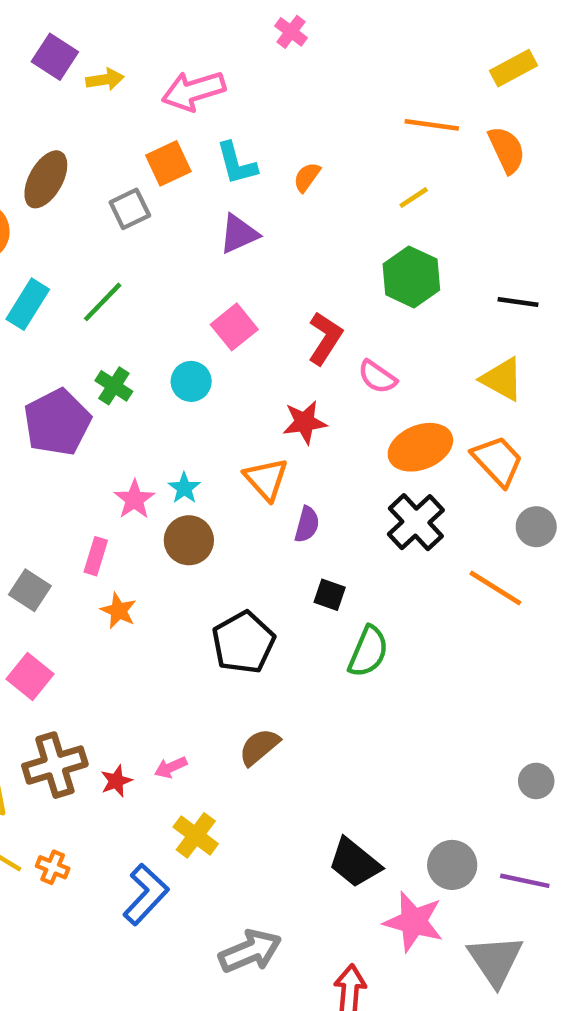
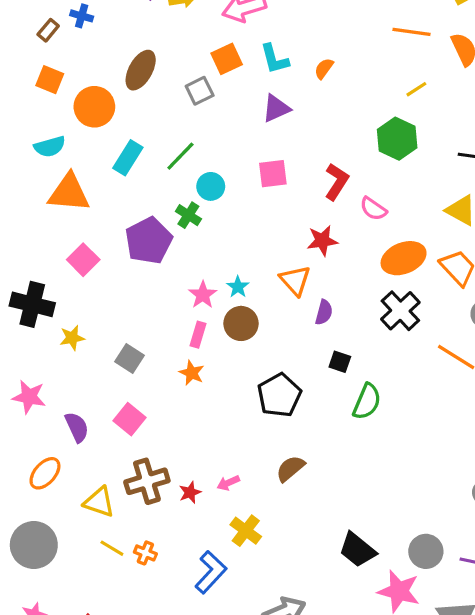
yellow line: (414, 198) -> (416, 89), moved
pink square: (234, 327) -> (273, 174), turned 32
cyan circle: (191, 381) -> (211, 186), moved
pink rectangle: (96, 556) -> (198, 335), moved

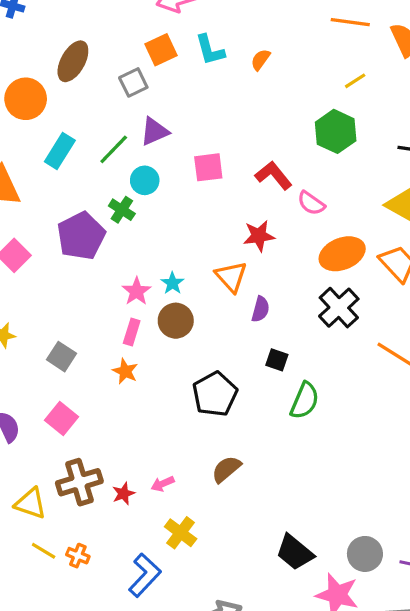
purple triangle: (276, 108) -> (154, 131), moved
red L-shape: (337, 182) -> (274, 175), turned -72

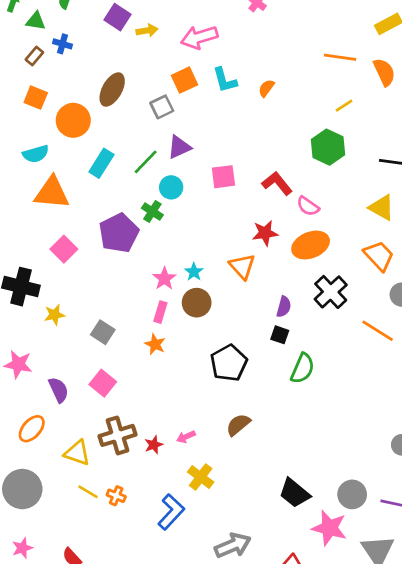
orange ellipse: (342, 254) -> (311, 245), moved
purple semicircle: (261, 309) -> (284, 307), moved

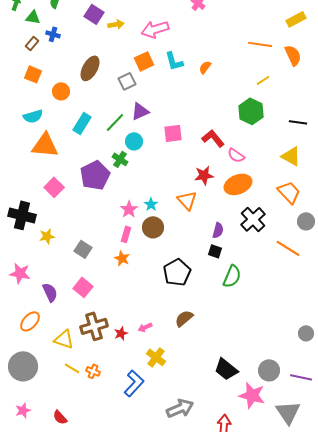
orange circle: (73, 120) -> (61, 91), size x0.7

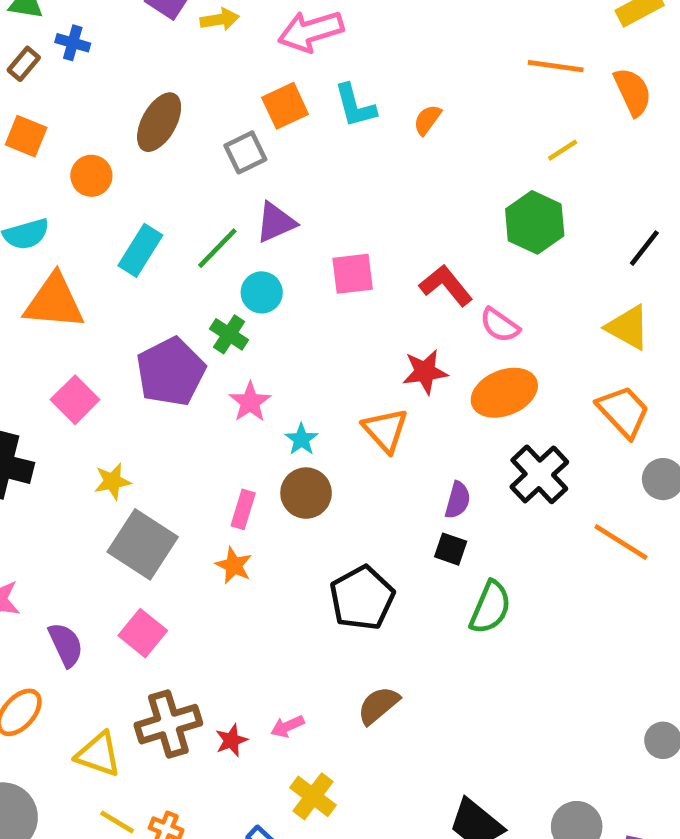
black line: (298, 122) -> (644, 248), turned -60
pink star: (129, 209) -> (250, 402), moved
yellow star: (47, 236) -> (112, 481), moved
gray square: (83, 249) -> (143, 544), size x1.6

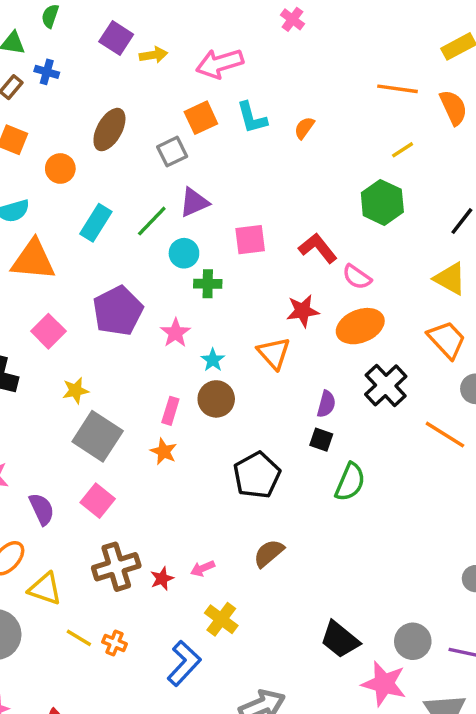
green cross: (229, 334) -> (208, 284), moved, turned -32
yellow triangle: (98, 754) -> (45, 589), moved

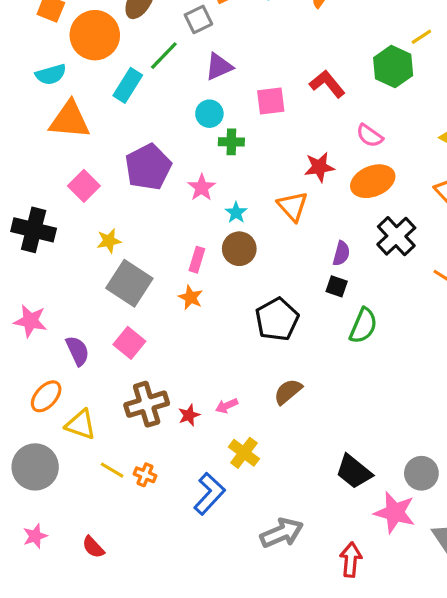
yellow line: (403, 150) -> (421, 37), moved
orange circle: (60, 168) -> (95, 35), size x1.8
green line: (152, 221) -> (164, 56), moved
red L-shape: (318, 248) -> (327, 84), moved

